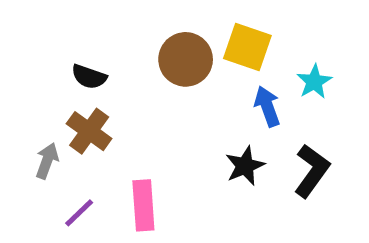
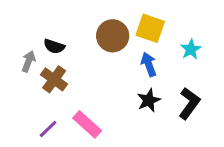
blue arrow: (267, 106) -> (149, 64), moved
gray arrow: (47, 161) -> (29, 61), moved
pink rectangle: (143, 205) -> (87, 124), turned -44

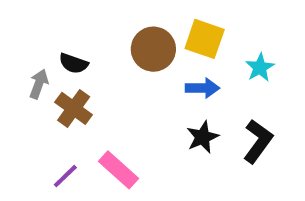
blue arrow: (149, 64) -> (203, 88), turned 110

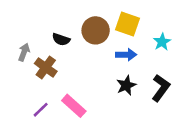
black semicircle: (74, 63) -> (61, 39), moved

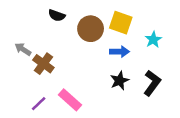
black semicircle: (61, 39) -> (57, 15), moved
gray arrow: (24, 52) -> (23, 49), turned -77

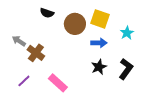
purple line: (39, 104) -> (24, 81), moved

